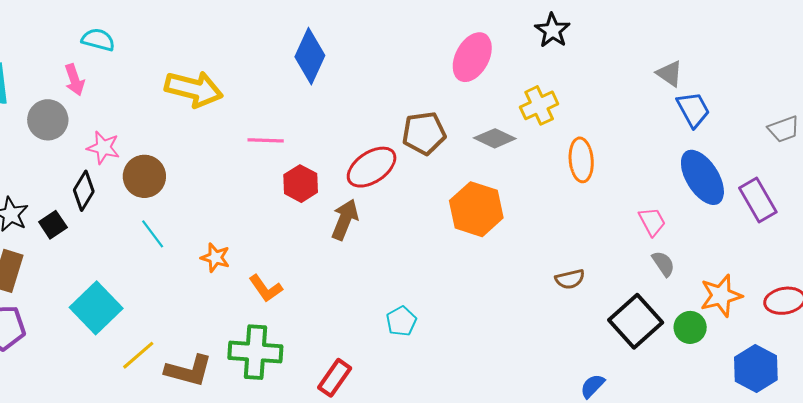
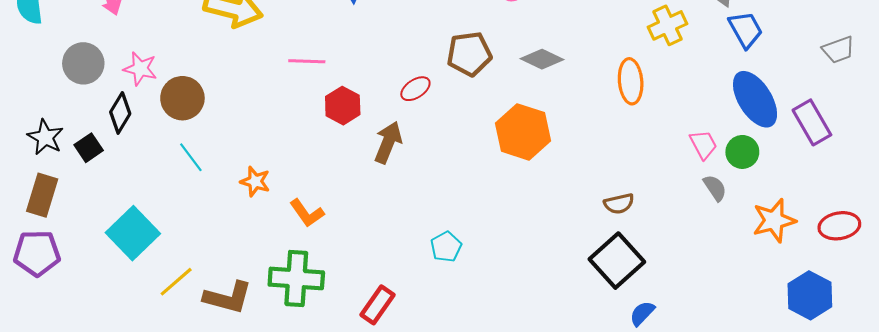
yellow cross: (539, 105) -> (667, 25), moved
gray circle: (48, 120) -> (83, 63), moved
red ellipse: (372, 167) -> (415, 89), size x0.6
black square: (636, 321) -> (617, 261), moved
green circle: (690, 327) -> (742, 152), moved

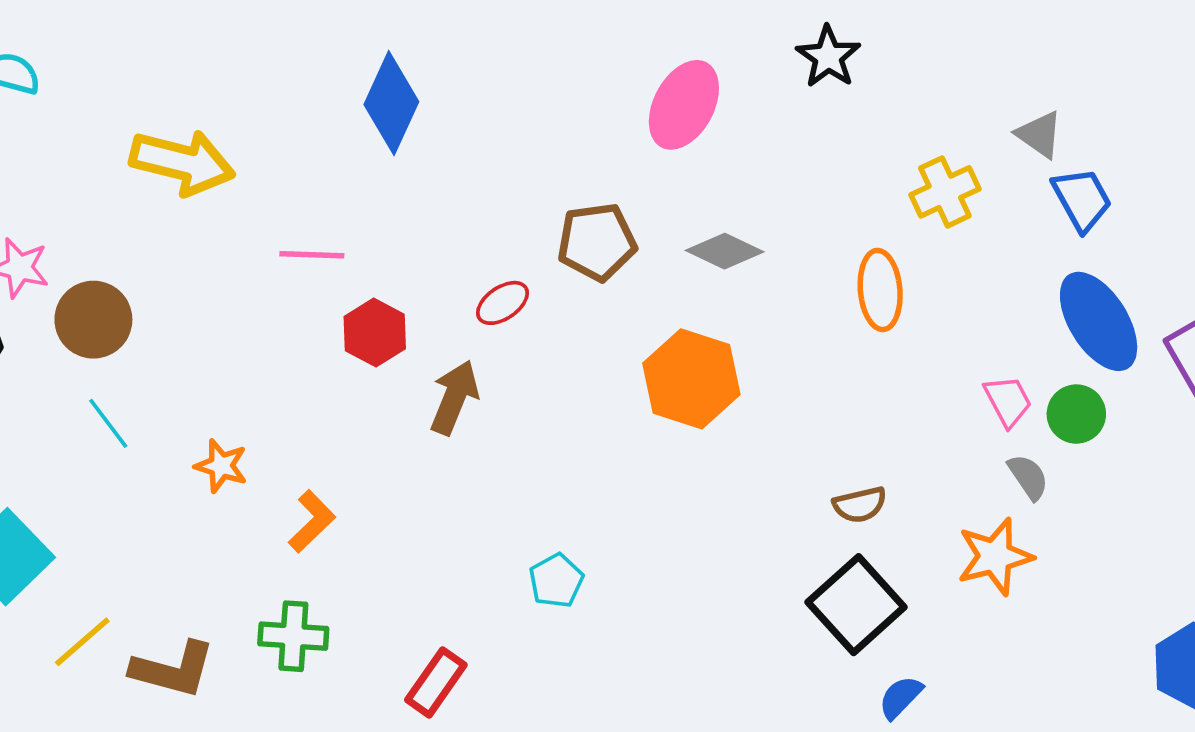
orange L-shape: (307, 213) -> (312, 521), turned -99
orange star: (774, 220) -> (995, 557), moved
green cross: (296, 278) -> (293, 636), size x0.7

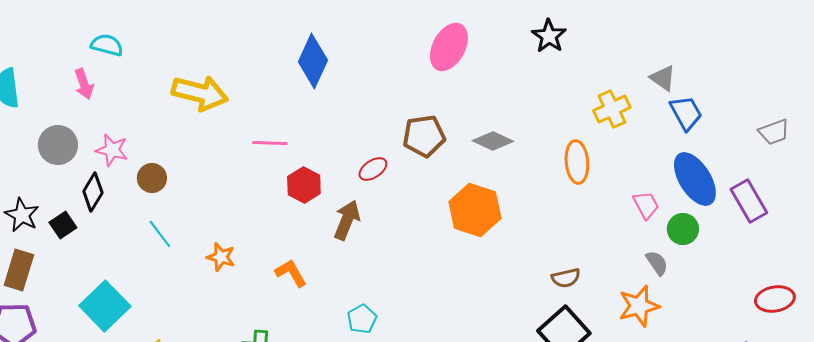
pink ellipse: (684, 105) -> (449, 47), moved
brown circle: (93, 320) -> (152, 178), size x0.7
pink trapezoid: (1008, 401) -> (646, 205), moved
orange L-shape: (312, 521) -> (291, 273), moved, turned -76
cyan pentagon: (556, 581) -> (362, 319), moved

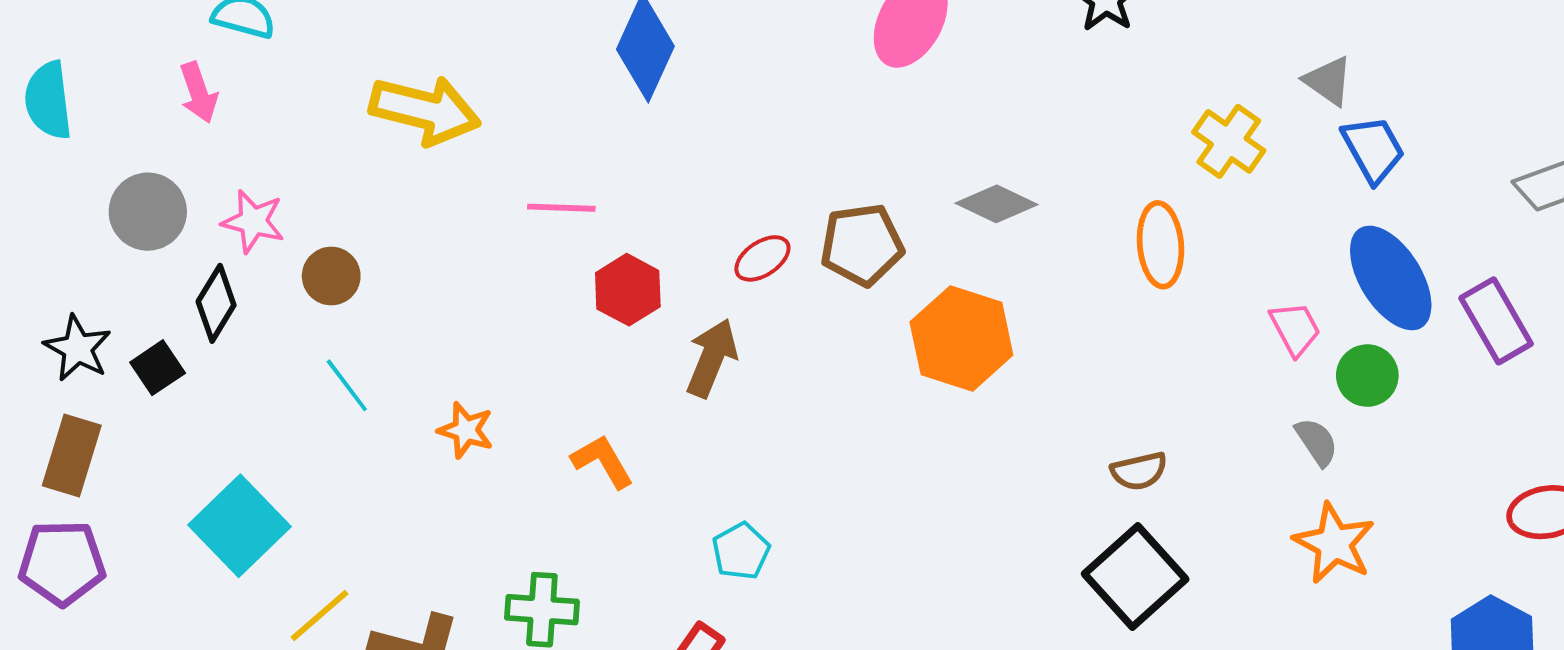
yellow cross: (612, 109) -> (1229, 141), turned -30
brown pentagon: (424, 136) -> (862, 245), moved
orange star: (639, 306) -> (1334, 543), moved, turned -30

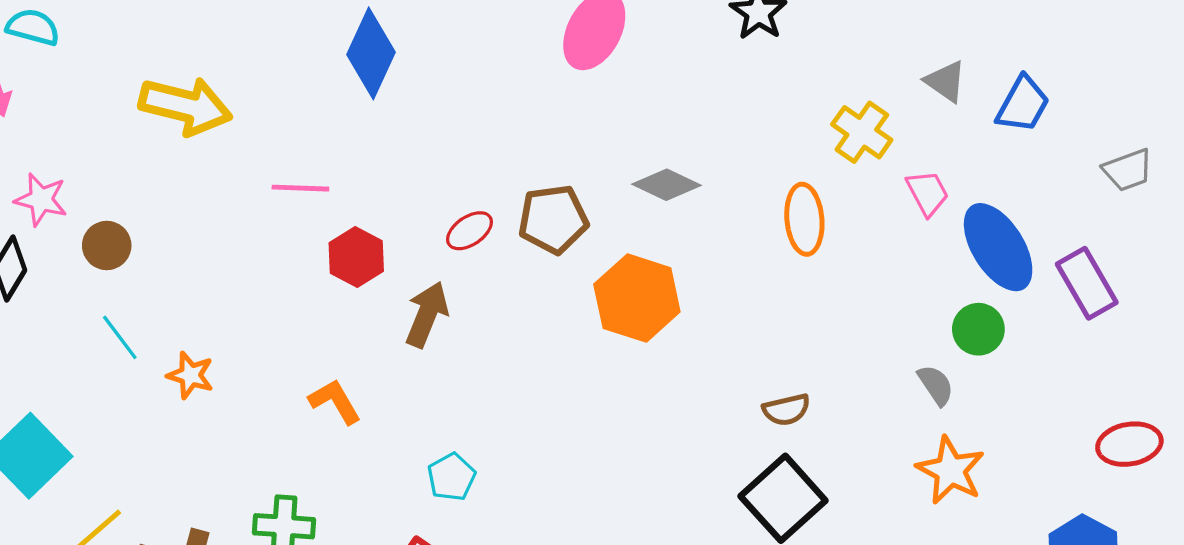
blue trapezoid: (1373, 149) -> (1023, 104), moved, turned 58
pink trapezoid: (1295, 329) -> (928, 193), moved
orange star: (466, 430) -> (190, 375), moved

